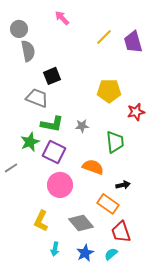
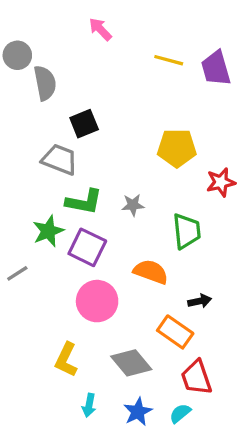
gray circle: (19, 29) -> (17, 55), moved
yellow line: (104, 37) -> (169, 60), turned 60

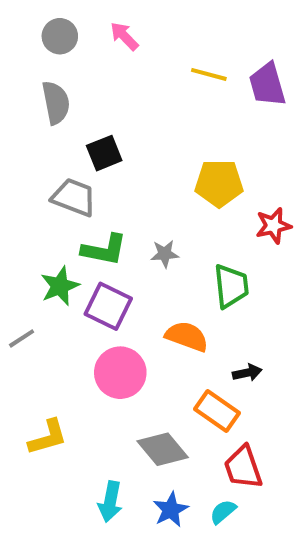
gray circle: (17, 55) -> (60, 36), moved
yellow L-shape: (66, 360) -> (48, 437), moved, turned -132
cyan arrow: (89, 405) -> (110, 502), size x1.4

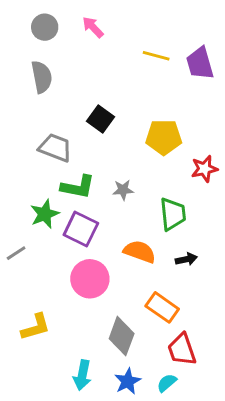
black square: (104, 153) -> (100, 119), moved, turned -32
black arrow: (247, 373) -> (186, 259), moved
gray diamond: (163, 449) -> (122, 336), turned 60

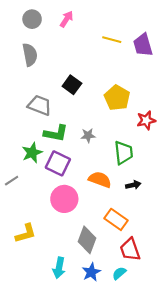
pink arrow: (93, 27) -> (67, 19), turned 77
yellow pentagon: (164, 137) -> (117, 98), turned 30

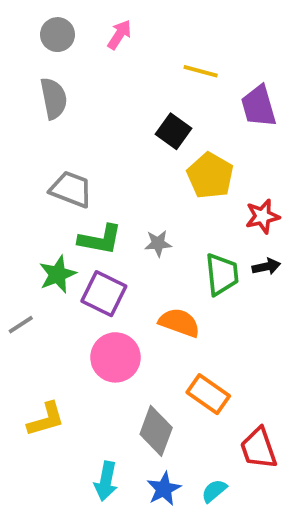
purple trapezoid: (143, 45) -> (259, 106), moved
black square: (72, 85) -> (173, 131), moved
black arrow: (133, 185) -> (266, 267), moved
red trapezoid: (130, 250) -> (259, 448), moved

